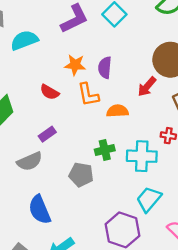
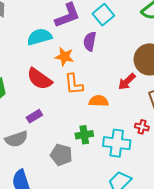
cyan semicircle: (24, 40) -> (39, 37), moved
purple semicircle: (105, 68) -> (90, 41), moved
red semicircle: (49, 92) -> (40, 79), size x1.5

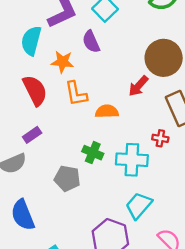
cyan semicircle: (39, 37) -> (31, 41), turned -55
purple semicircle: (90, 41) -> (91, 42), turned -30
red semicircle: (40, 79) -> (35, 90), turned -148
green cross: (84, 135) -> (93, 153), turned 36

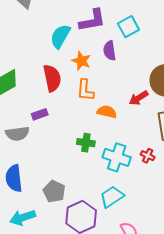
red cross: (160, 138) -> (148, 156), moved
green cross: (93, 153) -> (86, 143), turned -30
gray pentagon: (67, 178) -> (54, 191), moved

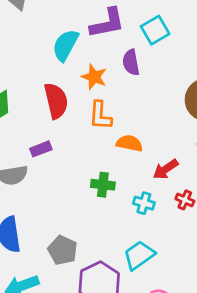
red arrow: (139, 98) -> (166, 169), moved
cyan cross: (117, 157) -> (144, 203), size x0.6

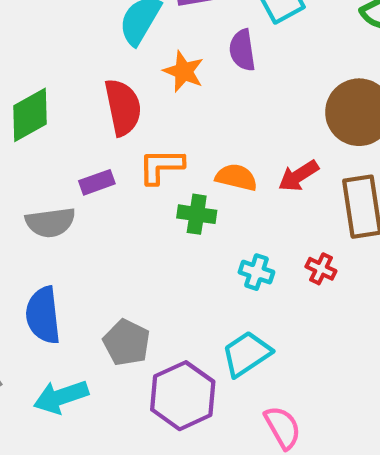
orange L-shape: (100, 115) -> (161, 166), moved, turned 84
red arrow: (166, 169) -> (298, 176), moved
green cross: (103, 185) -> (197, 214), moved

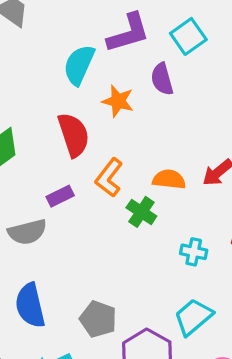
orange L-shape: (161, 166) -> (109, 178), turned -45
green cross: (197, 214) -> (141, 212), turned 32

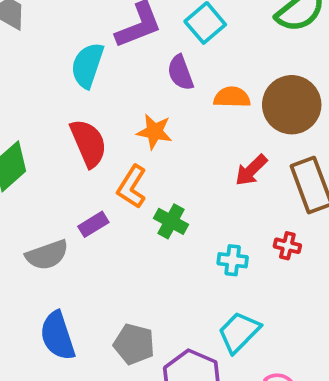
orange star: (118, 101) -> (154, 132), moved
orange semicircle: (169, 179) -> (232, 97), moved
purple rectangle: (60, 196) -> (93, 224), moved

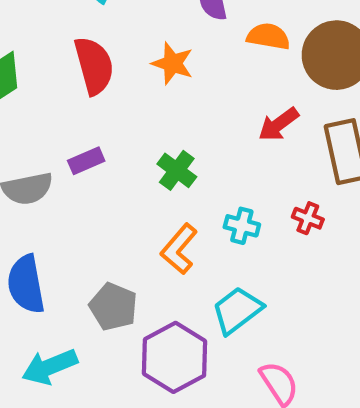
orange L-shape: (132, 187) -> (179, 249), moved

